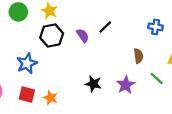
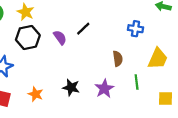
green line: (157, 78) -> (137, 82), turned 40
orange star: (51, 98) -> (36, 94), moved

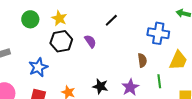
black line: (83, 29) -> (111, 20), moved
blue cross: (135, 29) -> (158, 33), size x1.5

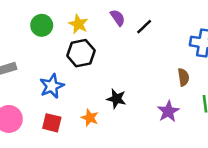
purple semicircle: (90, 41) -> (118, 18), moved
black star: (100, 86) -> (116, 99), moved

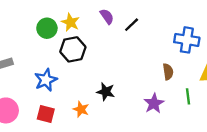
green circle: (42, 25) -> (47, 28), moved

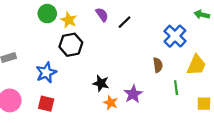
green circle: (47, 28) -> (47, 14), moved
blue cross: (187, 40) -> (175, 36), turned 35
purple star: (154, 103) -> (133, 94), moved
orange star: (81, 109) -> (111, 103), moved

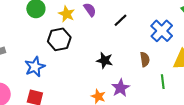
yellow star: (69, 20) -> (67, 14), moved
black line: (125, 22) -> (121, 20), moved
black star: (101, 83) -> (105, 60), moved

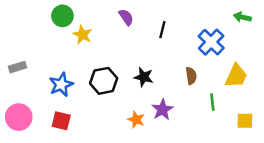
yellow star: (67, 14) -> (82, 35), moved
black line: (121, 20) -> (162, 30), turned -32
black hexagon: (59, 39) -> (104, 81), moved

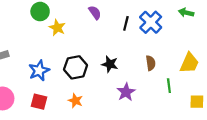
green arrow: (242, 17) -> (186, 13), moved
blue cross: (211, 42) -> (151, 22), moved
orange star: (136, 120) -> (76, 101), moved

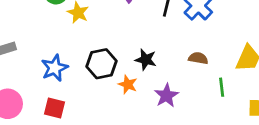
brown semicircle: (151, 63) -> (198, 58), turned -72
orange star: (76, 101) -> (128, 84), moved

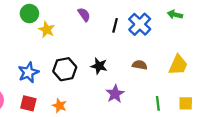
orange star: (128, 84) -> (59, 106), moved
green line: (222, 87) -> (158, 103), moved

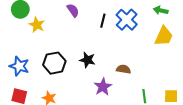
brown semicircle: (140, 65) -> (124, 69), moved
yellow trapezoid: (178, 65) -> (164, 36), moved
blue star: (28, 72) -> (19, 66), turned -30

